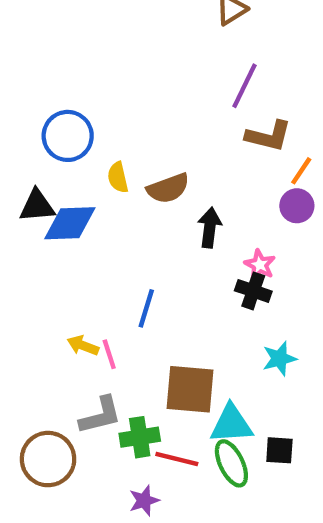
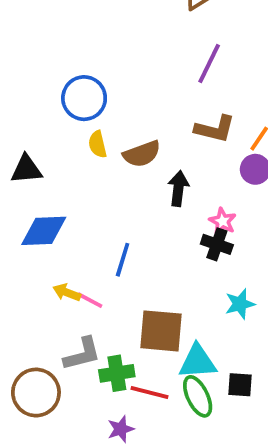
blue circle: (68, 136) -> (84, 98), moved
brown L-shape: (269, 136) -> (215, 129), moved
blue diamond: (70, 223) -> (44, 231), moved
pink line: (109, 354) -> (90, 300), turned -44

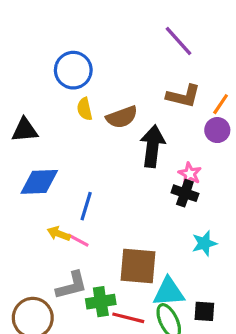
purple line: (209, 63) -> (178, 41), turned -68
black arrow: (178, 189) -> (153, 146), size x1.4
blue line: (123, 260) -> (86, 206), moved

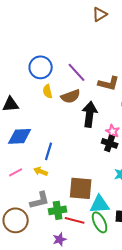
purple line: (178, 41) -> (77, 72), moved
yellow arrow: (59, 234) -> (41, 171), moved
pink line: (78, 240) -> (16, 172), moved, turned -56

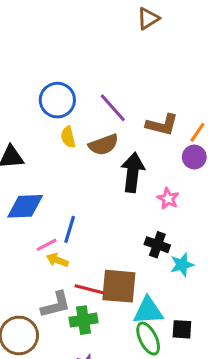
black cross: (110, 143) -> (157, 245), moved
pink line: (16, 172) -> (47, 245), moved
red line: (75, 220) -> (90, 289), moved

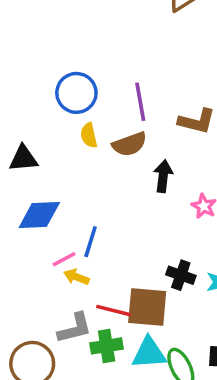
purple line: (113, 108) -> (140, 102), turned 32
black arrow: (133, 172) -> (163, 176), size x0.7
black cross: (157, 245) -> (181, 275), moved
cyan triangle: (148, 311) -> (149, 353), moved

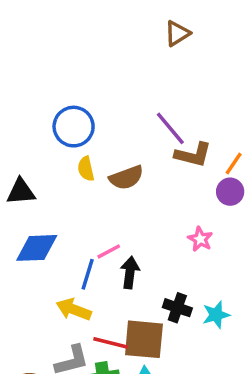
purple line: (140, 102) -> (170, 128), moved, turned -30
black arrow: (163, 176) -> (130, 273), moved
pink line: (64, 259) -> (109, 251), moved
yellow arrow: (76, 277) -> (74, 309), size x1.4

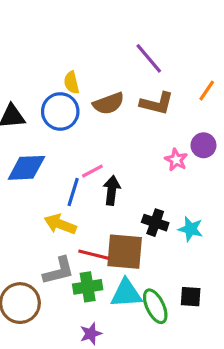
blue circle: (74, 127) -> (60, 111), moved
brown L-shape: (193, 155) -> (157, 103), moved
yellow semicircle: (86, 169) -> (71, 83), moved
purple circle: (230, 192) -> (203, 145), moved
cyan star: (216, 315) -> (191, 229), turned 30

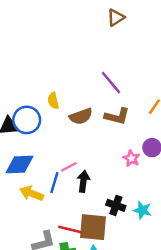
blue circle: (60, 111) -> (27, 120), moved
yellow arrow: (60, 224) -> (32, 193), moved

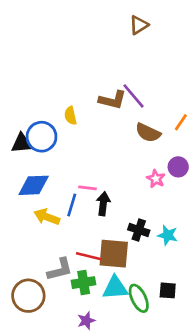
brown semicircle: (81, 116) -> (148, 133), moved, turned 45
brown L-shape: (117, 116) -> (112, 100), moved
pink line: (69, 167) -> (88, 188), turned 35

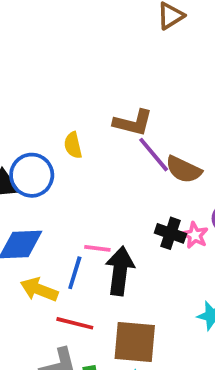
purple line: (134, 96) -> (154, 155), moved
black arrow: (103, 204) -> (120, 271), size x1.4
black cross: (139, 230) -> (170, 233), moved
red line: (89, 256) -> (75, 323), moved

